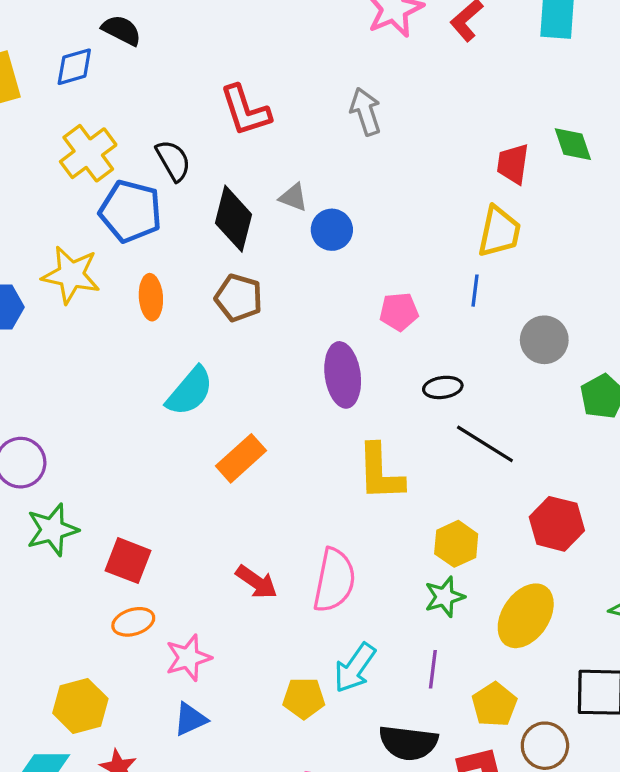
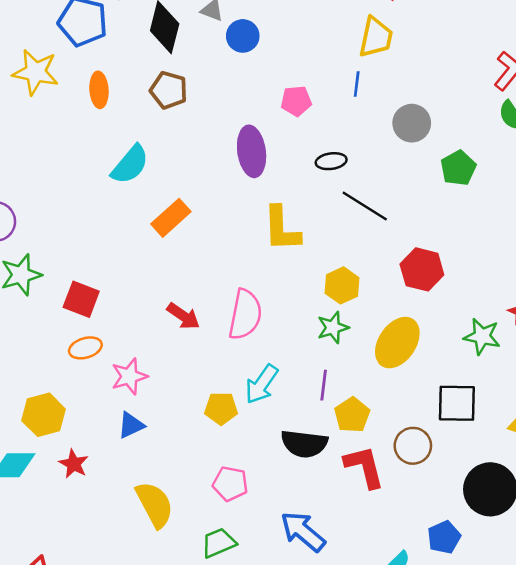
yellow pentagon: (494, 705) -> (352, 415), moved

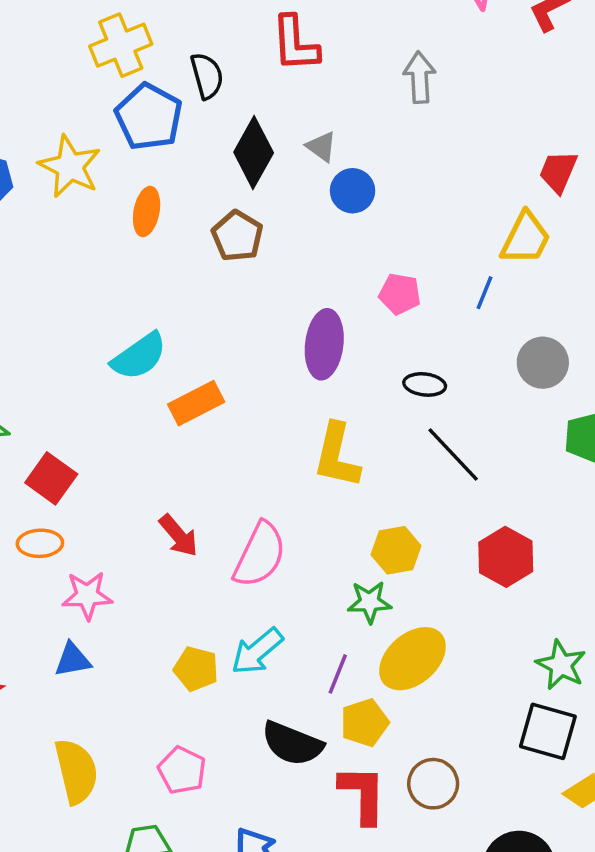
cyan semicircle: (130, 165) -> (139, 356), moved
yellow ellipse: (397, 343) -> (412, 659), moved
black square: (457, 403) -> (548, 731), moved

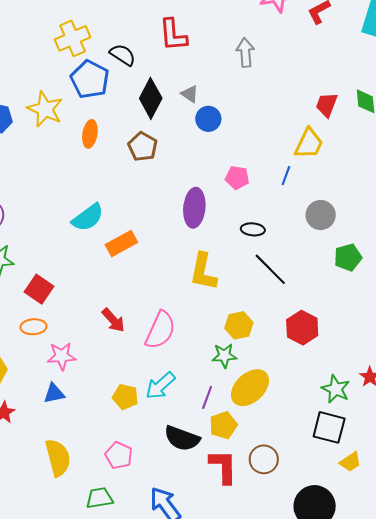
black semicircle: (207, 76) -> (123, 55), turned -40

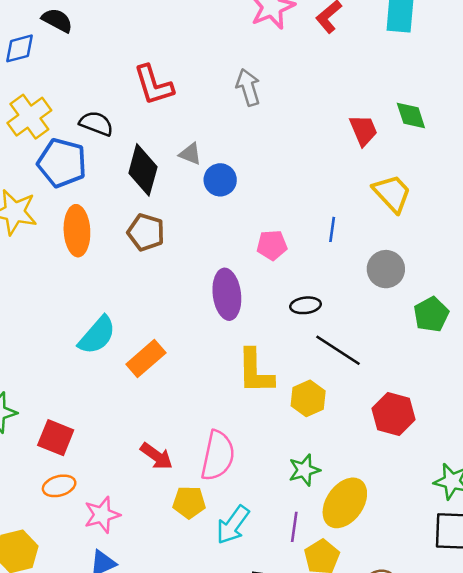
red trapezoid: (327, 105) -> (363, 130), turned 148
orange ellipse: (90, 134) -> (77, 231), size x1.4
yellow trapezoid: (309, 144) -> (392, 193), moved, turned -56
yellow hexagon: (239, 325) -> (308, 398), moved
yellow pentagon: (125, 397) -> (189, 502), moved

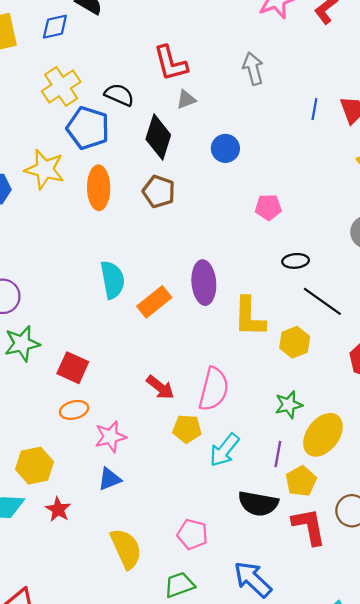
gray triangle: (190, 154) -> (186, 99), moved, turned -45
blue line: (332, 229) -> (314, 109), moved
purple ellipse: (227, 294) -> (204, 283), moved
cyan semicircle: (97, 335) -> (112, 280), turned -54

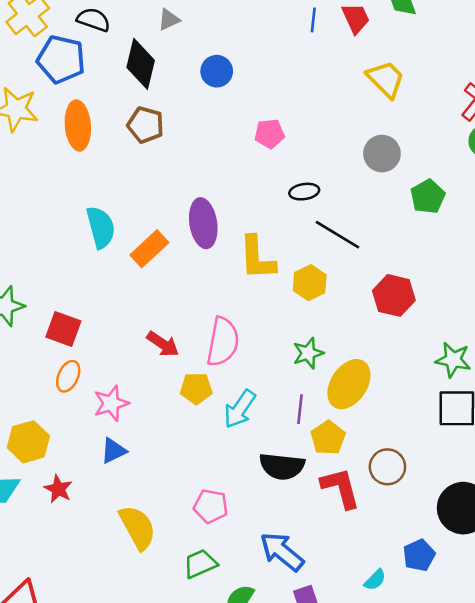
orange ellipse: (74, 410) -> (68, 376), turned -48

